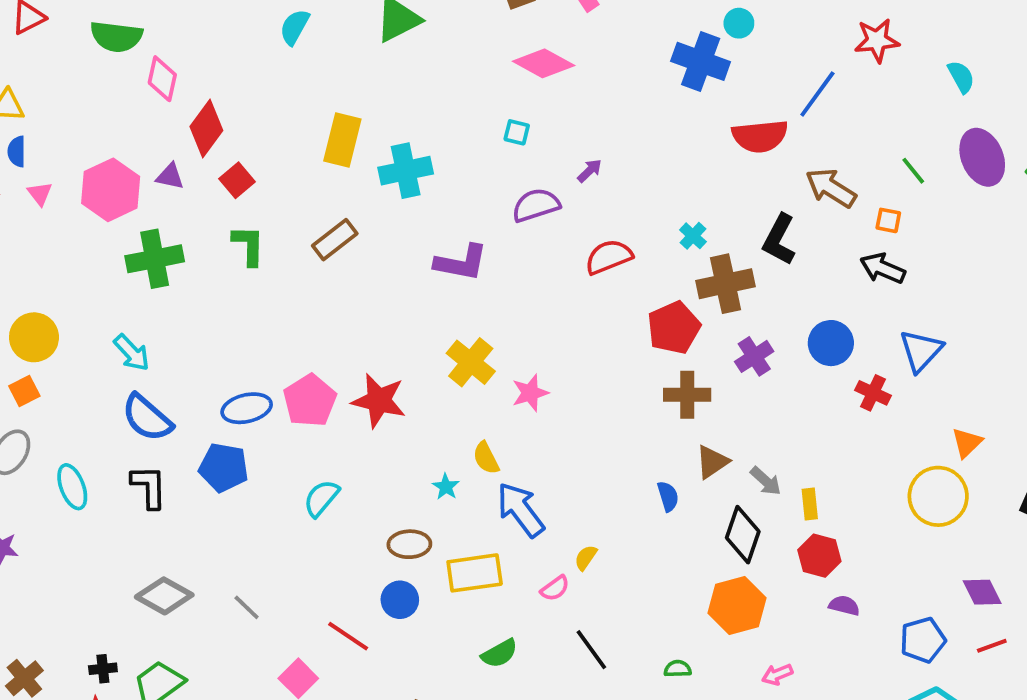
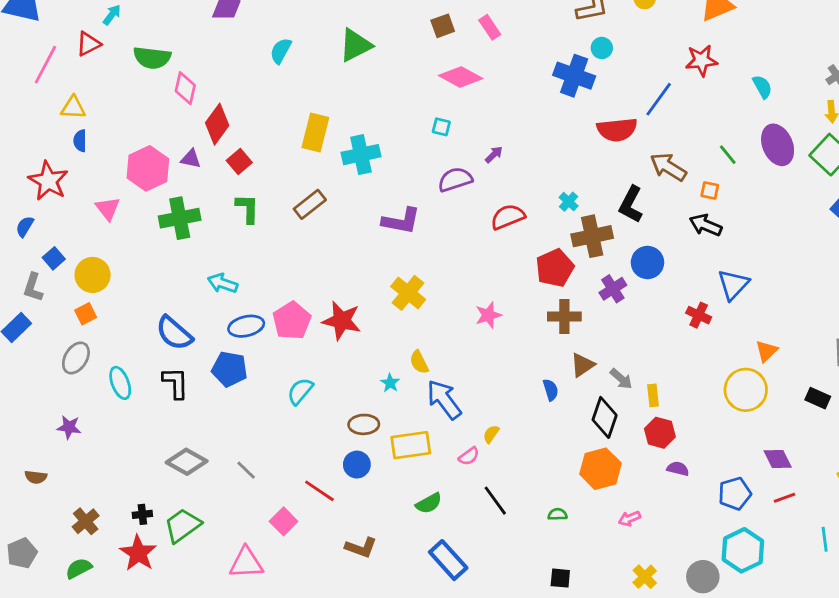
pink triangle: (40, 194) -> (108, 209), moved, size x1.4
blue circle: (831, 343) -> (647, 262), moved
cyan arrow: (132, 353) -> (223, 283), moved, turned 152
pink star: (530, 393) -> (488, 315), moved

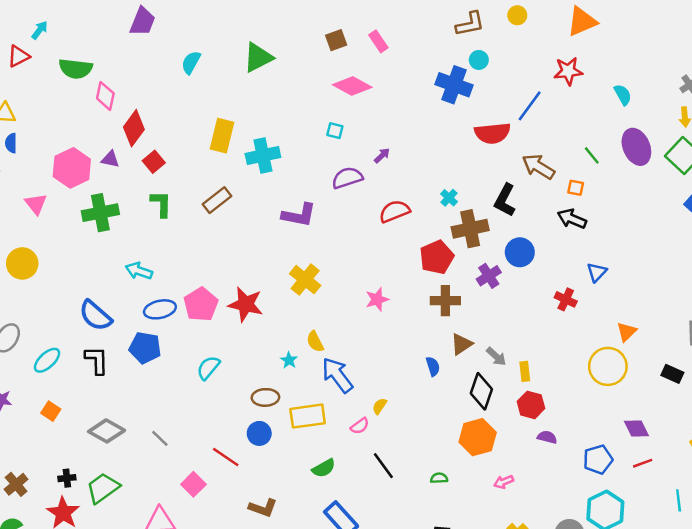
blue triangle: (733, 285) -> (597, 272), size x0.7
orange square: (86, 314) -> (51, 411), moved, turned -30
cyan ellipse: (120, 383) -> (47, 360), turned 68

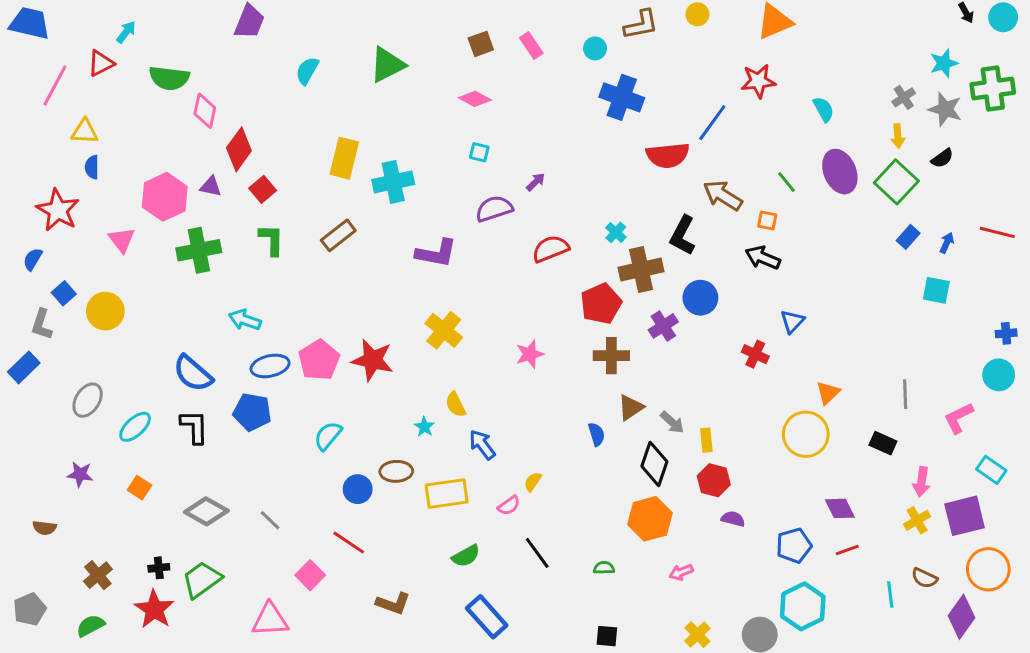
cyan circle: (479, 60) -> (595, 48), moved
pink diamond: (352, 86) -> (475, 99), moved, size x0.7
blue arrow: (337, 375) -> (482, 445), size x0.7
blue circle: (259, 433) -> (358, 489), moved

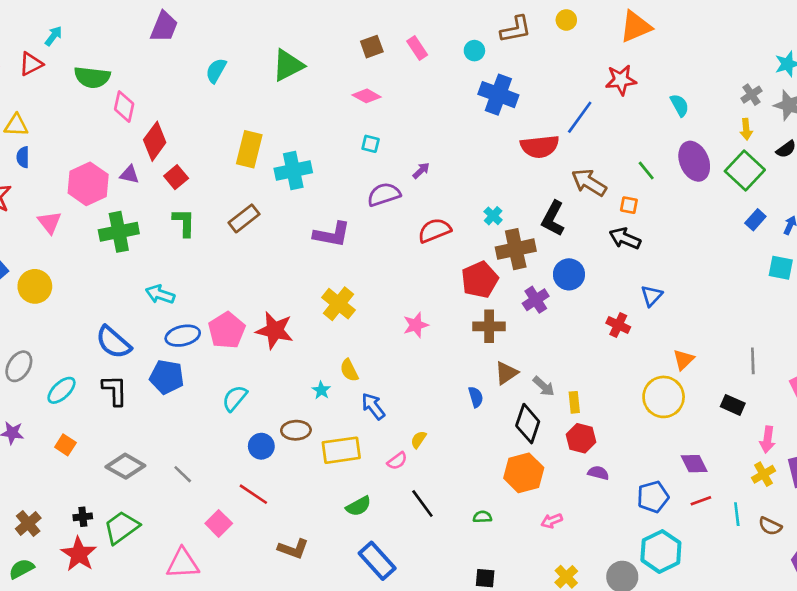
cyan line: (890, 594) -> (737, 514), moved

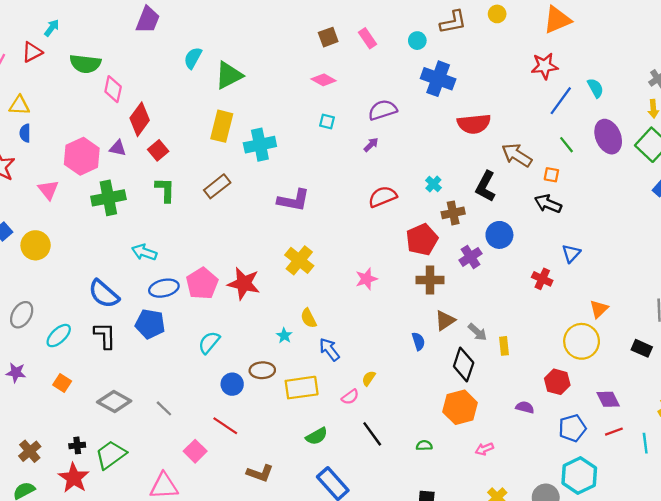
green triangle: (288, 65) -> (229, 75), moved
blue line: (580, 117) -> (561, 101), moved
purple semicircle: (384, 194) -> (383, 110), moved
brown cross: (516, 249) -> (453, 213), size x0.7
red hexagon: (581, 438) -> (557, 382), moved

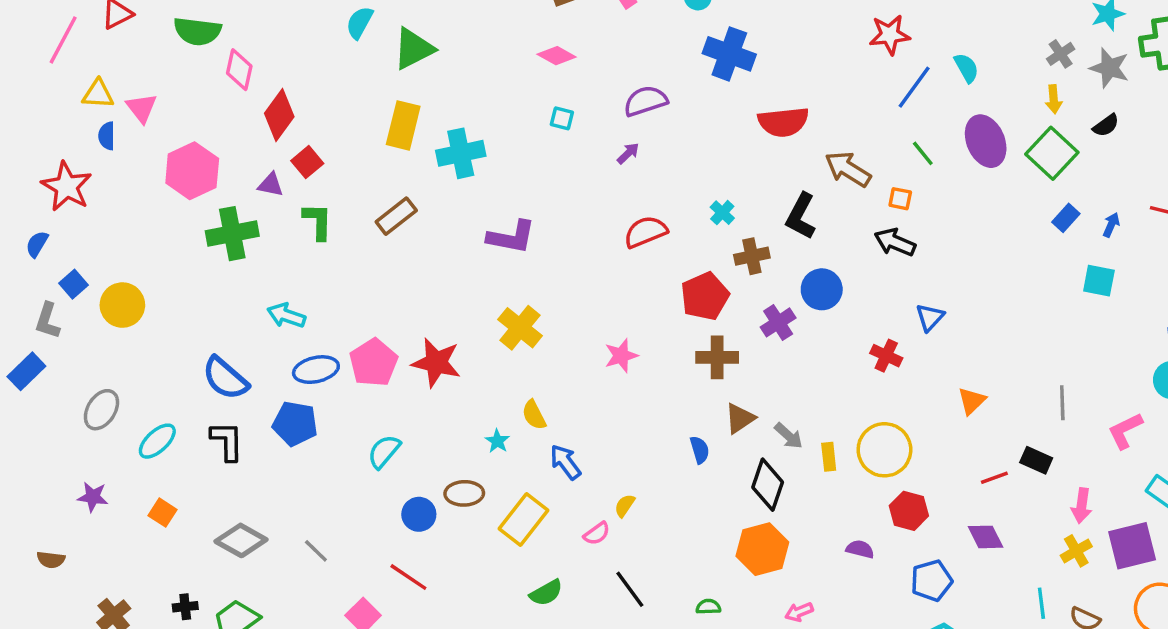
purple triangle: (118, 148) -> (271, 185), moved
pink triangle: (48, 190) -> (142, 108), moved
yellow circle: (582, 341) -> (884, 450), moved
yellow rectangle: (302, 388) -> (523, 520), turned -44
red line: (614, 432) -> (994, 478), moved

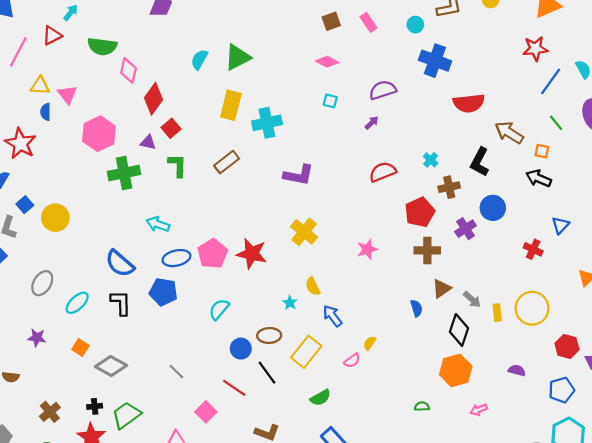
cyan semicircle: (360, 23) -> (199, 59), moved
red hexagon: (909, 511) -> (567, 346), moved
gray diamond: (241, 540) -> (111, 366), moved
black line: (630, 589) -> (267, 373), moved

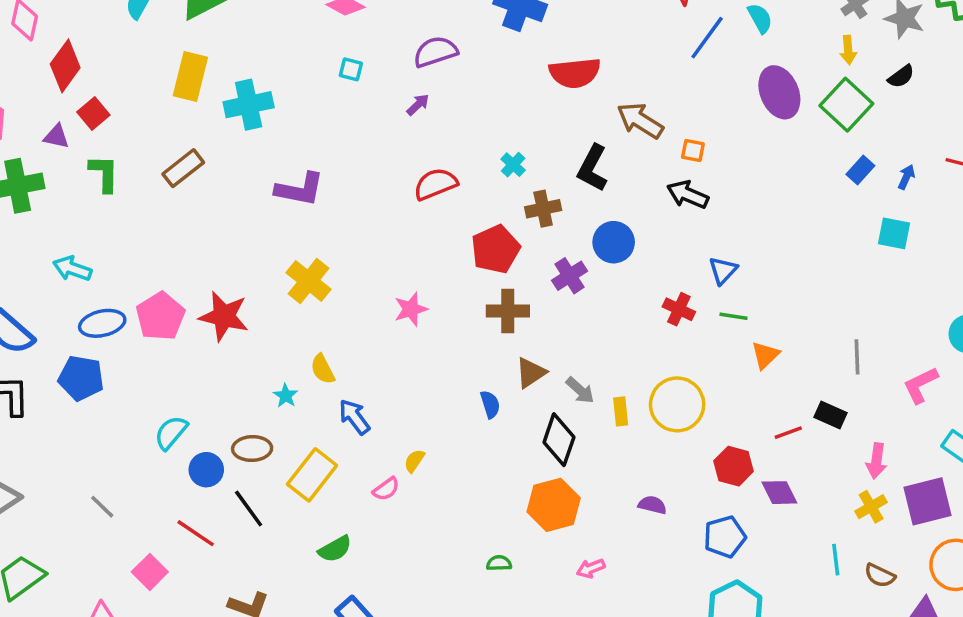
green line: (556, 123) -> (734, 316), moved, turned -42
cyan semicircle: (219, 309) -> (171, 433), moved

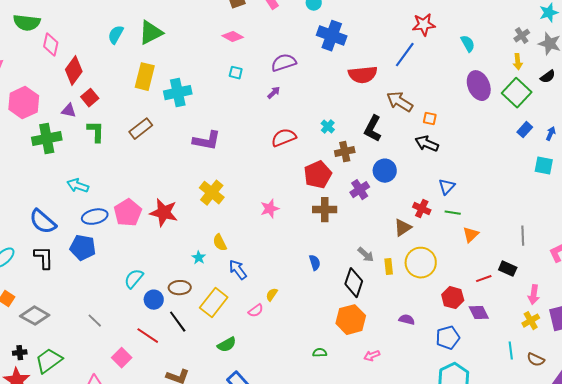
blue line: (707, 38) -> (405, 55), moved
brown triangle: (531, 373) -> (403, 228), moved

